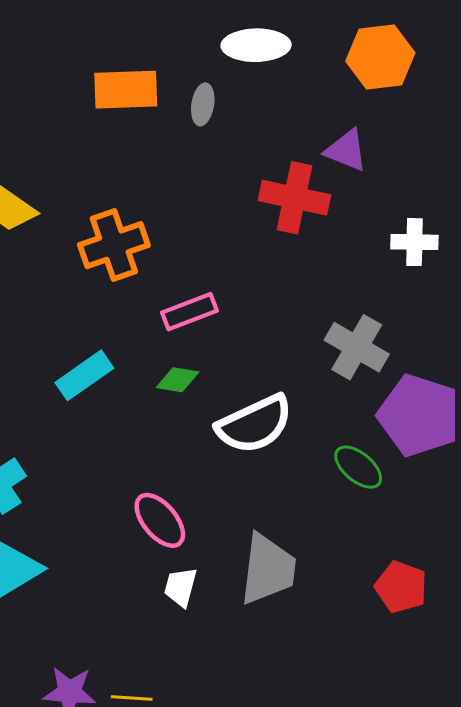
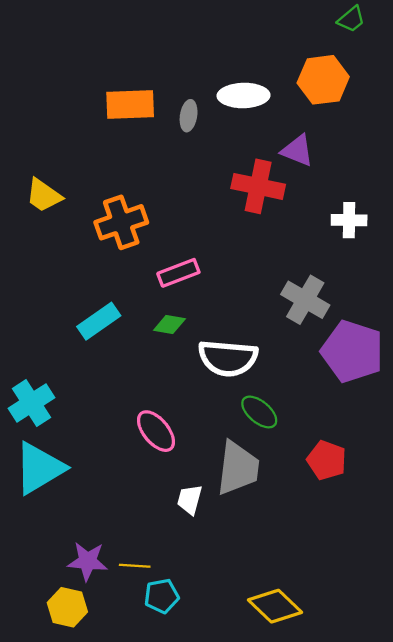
white ellipse: (256, 45) -> (244, 95), moved
white semicircle: (255, 424) -> (228, 358), turned 30
green ellipse: (358, 467) -> (259, 412), moved
white trapezoid: (181, 587) -> (190, 500), moved
red pentagon: (401, 587) -> (327, 460), moved

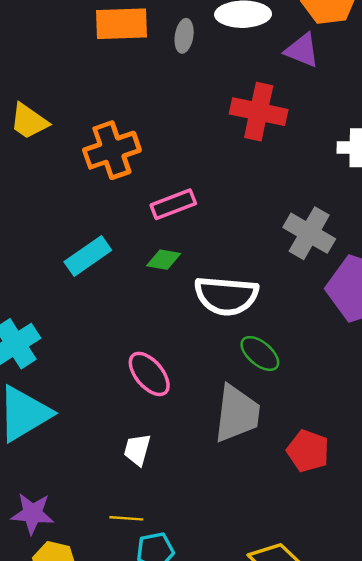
purple triangle: (297, 150) -> (302, 50), moved
red pentagon: (327, 460) -> (308, 451), moved
white trapezoid: (190, 500) -> (137, 450), moved
purple star: (88, 561) -> (32, 513), moved

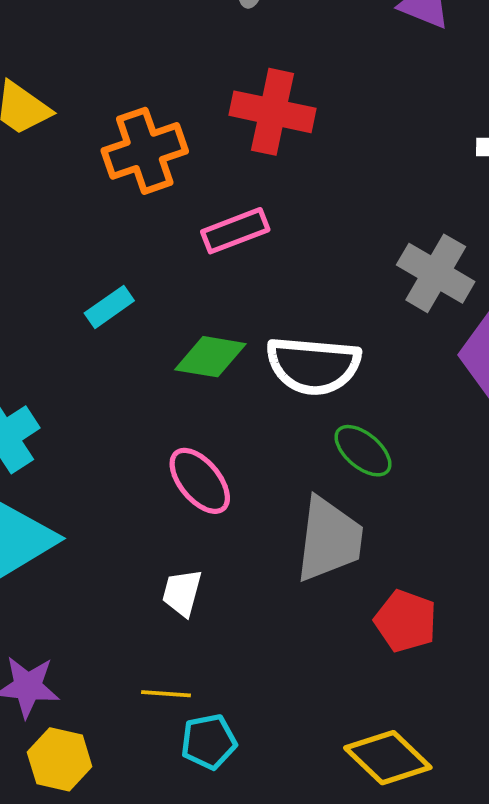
red cross: (259, 112) -> (272, 112), moved
cyan rectangle: (88, 256) -> (109, 307), size x0.7
green diamond: (164, 260) -> (210, 357), moved, size x1.4
red pentagon: (308, 451) -> (406, 621), moved

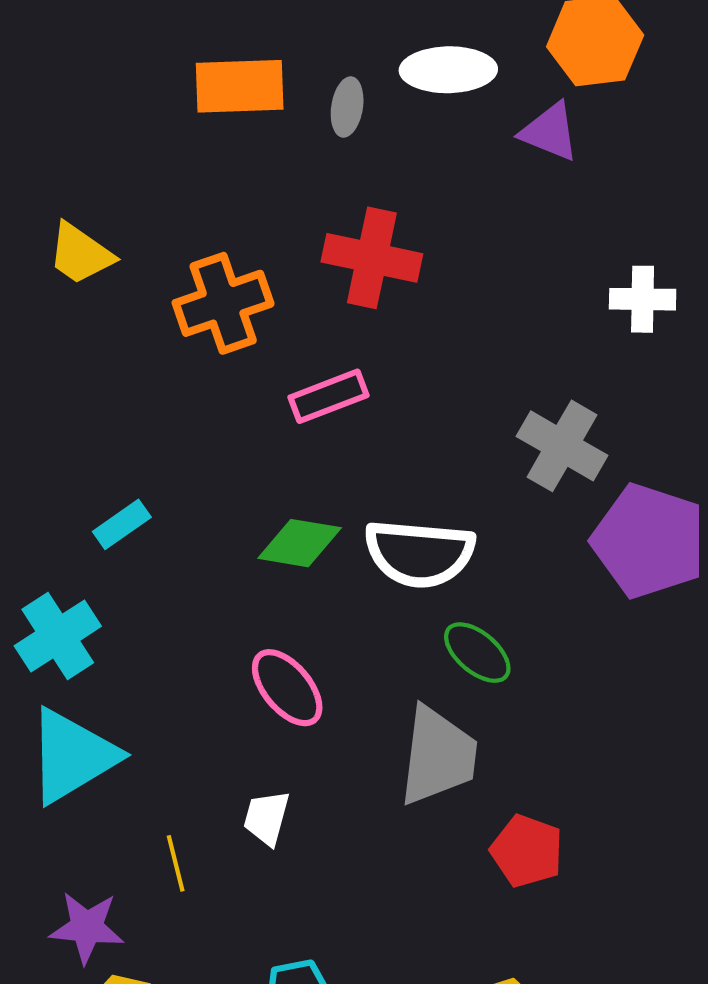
cyan rectangle: (109, 307) -> (122, 524), moved
yellow line: (166, 694) -> (176, 863), moved, turned 72

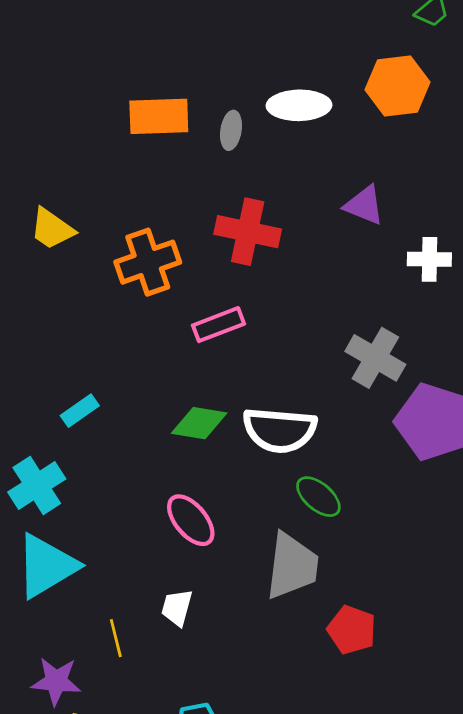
purple triangle: (550, 132) -> (364, 205), moved

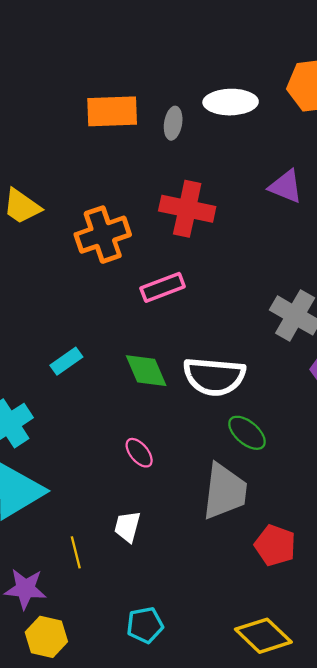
cyan rectangle: (80, 411) -> (66, 361), moved
green diamond: (199, 423) -> (146, 371), turned 57
pink ellipse: (191, 520) -> (139, 453), size x0.7

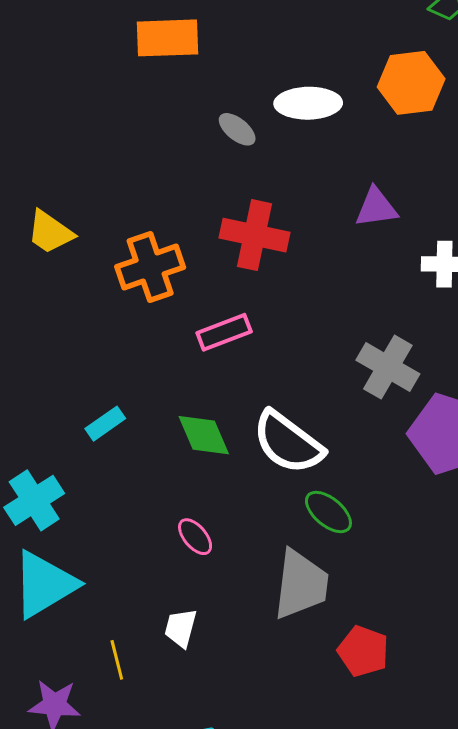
orange rectangle: (112, 111) -> (168, 38), moved
gray ellipse: (173, 123) -> (237, 129), turned -60
purple triangle: (286, 186) -> (376, 208), turned -30
white semicircle: (214, 376) -> (288, 442), turned 32

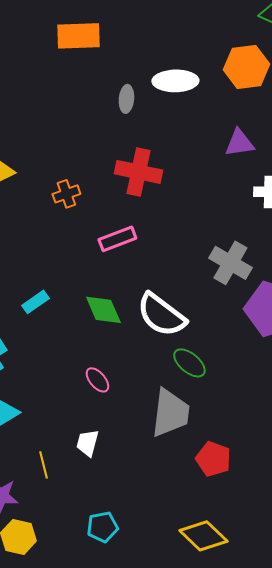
gray ellipse: (237, 129) -> (126, 99), turned 56
purple triangle: (376, 208) -> (239, 143), moved
orange cross: (150, 267) -> (66, 194), size x0.6

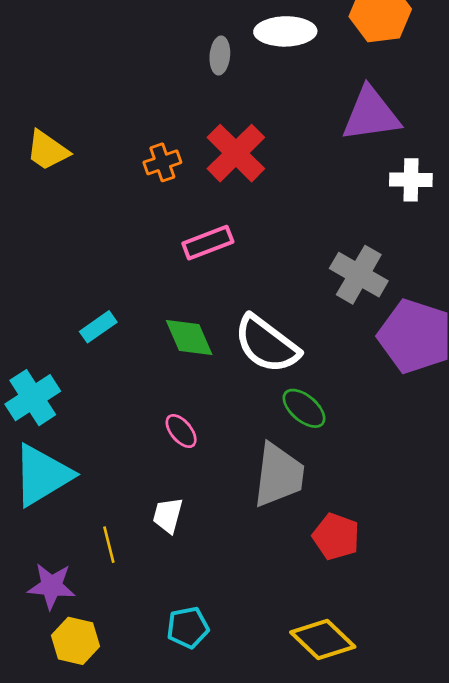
purple triangle: (239, 143) -> (371, 114), size x1.5
red cross: (138, 172) -> (236, 153), turned 33
orange cross: (66, 194) -> (162, 162), moved

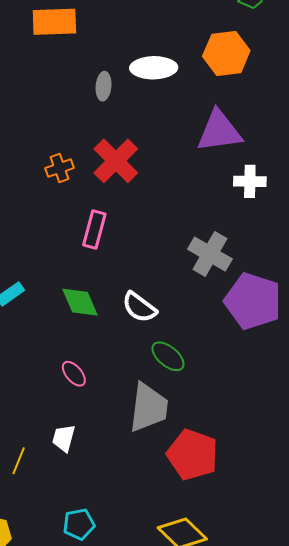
pink rectangle: (208, 243) -> (94, 229), turned -54
white semicircle: (267, 344) -> (139, 307), size x0.7
red pentagon: (336, 537) -> (193, 455), size x1.4
yellow line: (109, 545) -> (19, 461), turned 36

